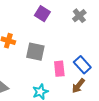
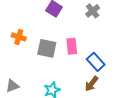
pink rectangle: (59, 69) -> (72, 46), moved

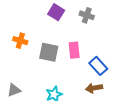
gray cross: (93, 11) -> (87, 15), moved, turned -32
brown arrow: (92, 84) -> (94, 88), turned 42

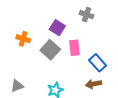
purple square: (56, 12) -> (57, 28), moved
gray square: (49, 52) -> (50, 50), turned 30

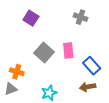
purple square: (57, 28) -> (31, 18), moved
orange cross: (23, 39) -> (17, 72), moved

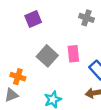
purple square: (31, 18) -> (33, 19), turned 35

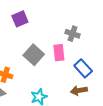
gray cross: (86, 18) -> (73, 34), moved

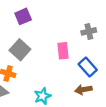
gray cross: (73, 34) -> (89, 31), moved, turned -32
gray square: (34, 55) -> (20, 50), moved

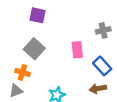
purple square: (23, 16) -> (37, 15), turned 35

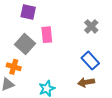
gray cross: (103, 30) -> (91, 26), turned -32
pink rectangle: (77, 50) -> (47, 35), moved

